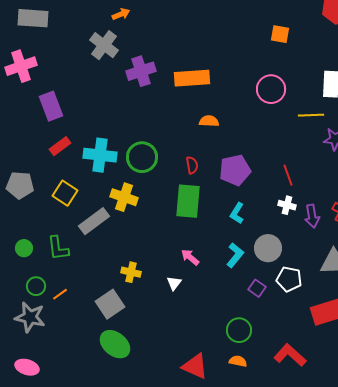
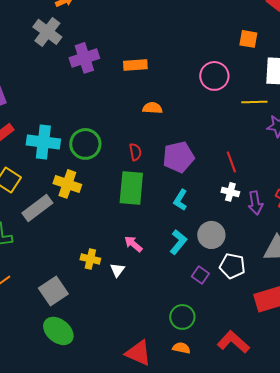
orange square: (280, 34) -> (248, 39), moved
orange rectangle: (192, 78) -> (135, 65), size x0.7
yellow cross: (131, 272) -> (90, 259), moved

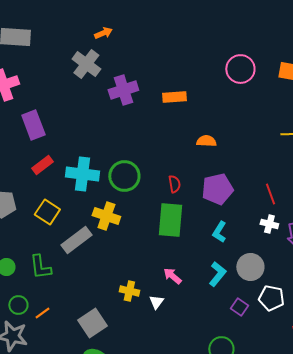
pink circle: (214, 76) -> (240, 69), moved
orange semicircle: (152, 108) -> (206, 141), moved

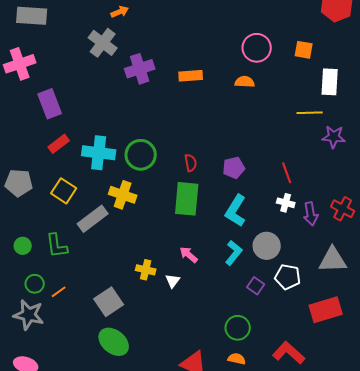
orange semicircle: (206, 141) -> (245, 82), moved
purple pentagon: (217, 189) -> (234, 168), size x0.7
cyan L-shape: (219, 232) -> (236, 211), size x1.5

